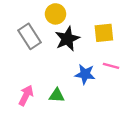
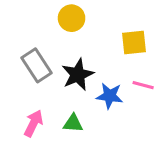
gray rectangle: (30, 36) -> (36, 65), moved
black star: (67, 39) -> (78, 75), moved

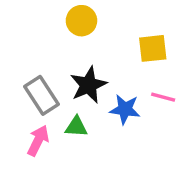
gray rectangle: (36, 65) -> (42, 95), moved
green triangle: (73, 123) -> (76, 127), moved

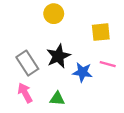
green triangle: (76, 127) -> (57, 99), moved
pink arrow: (38, 141) -> (25, 93), turned -54

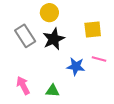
black star: (58, 56) -> (54, 39), moved
gray rectangle: (27, 63) -> (25, 36), moved

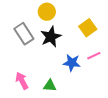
yellow square: (93, 30) -> (88, 28), turned -30
pink line: (99, 59) -> (94, 56), turned -40

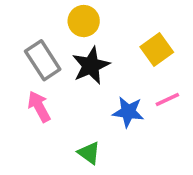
pink arrow: (22, 81) -> (39, 107), moved
green triangle: (50, 86) -> (89, 153), turned 32

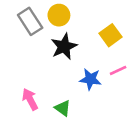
gray rectangle: (43, 60) -> (30, 21), moved
pink arrow: (39, 107) -> (30, 99), moved

